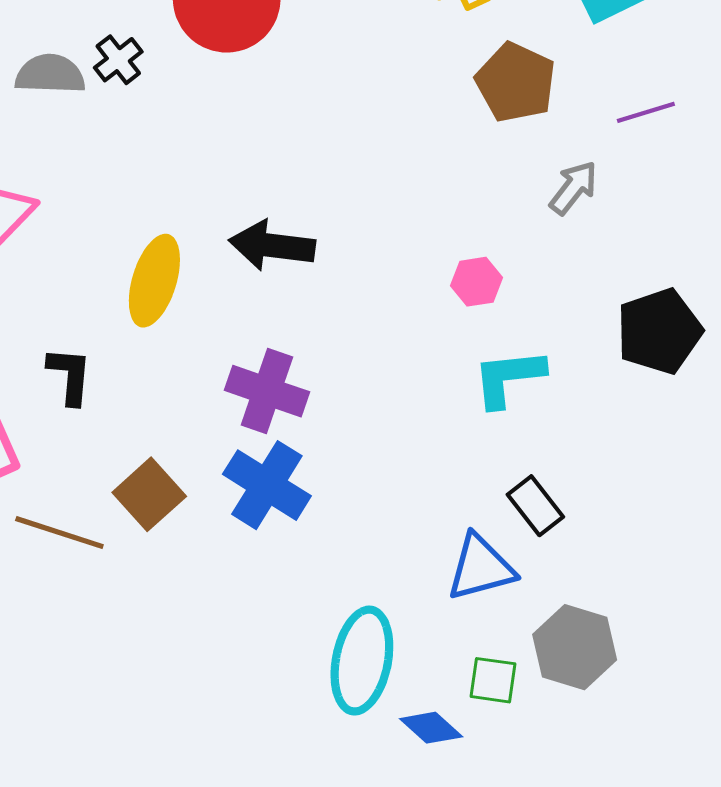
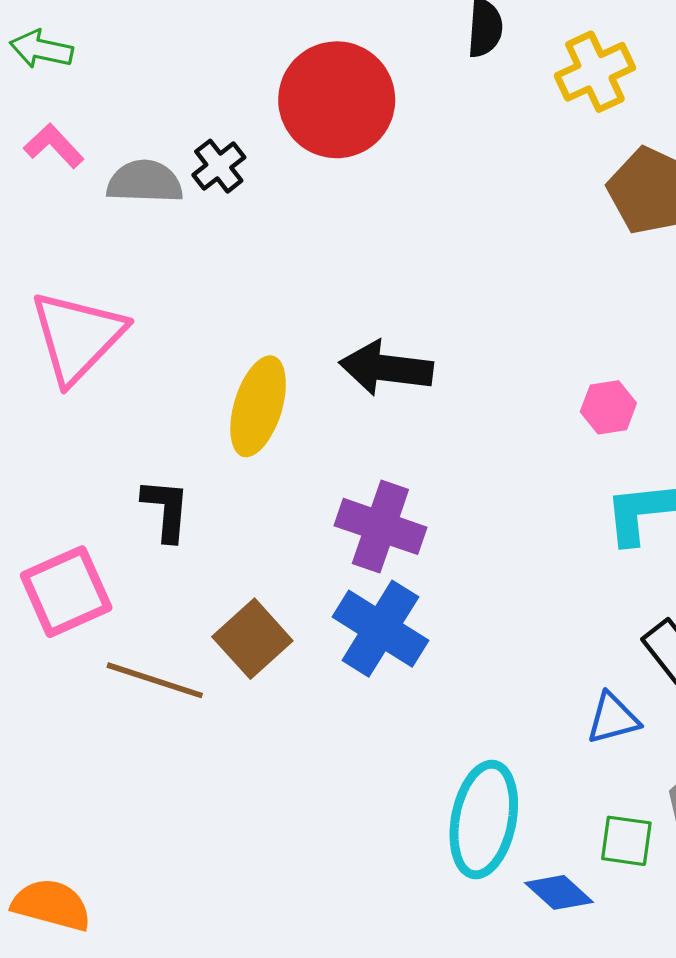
blue triangle: (481, 568) -> (613, 718), size x0.7

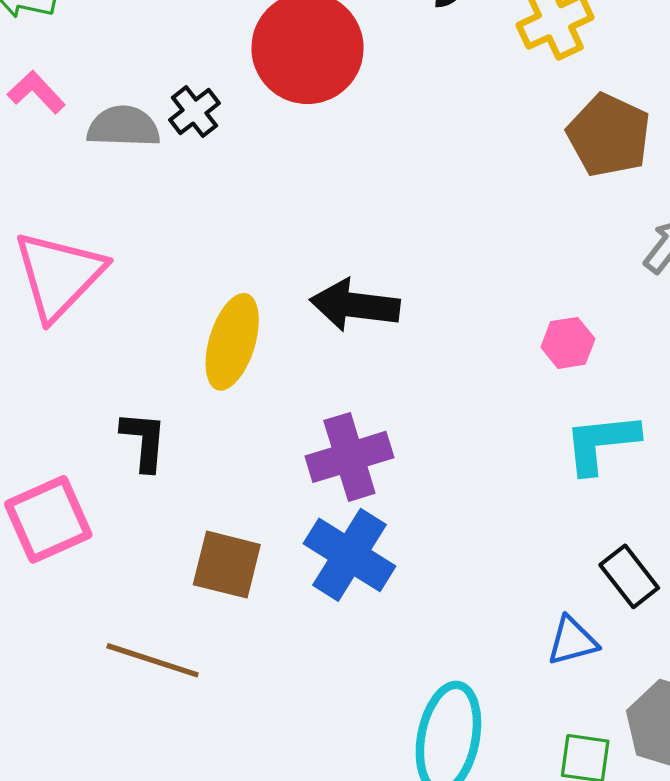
purple cross: (380, 526) -> (349, 457), turned -36
brown square: (252, 639) -> (227, 565), turned -34
brown line: (155, 680) -> (153, 660), moved

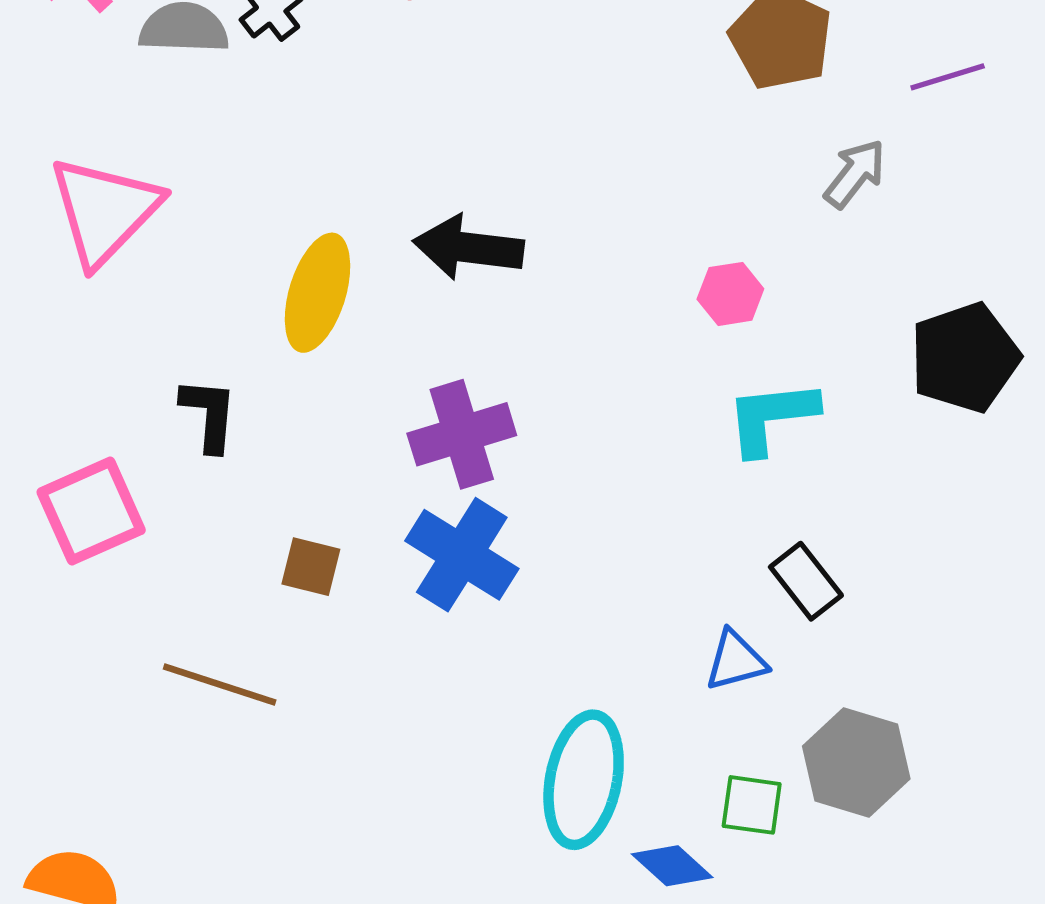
brown square: (227, 565) -> (311, 567), size x0.7

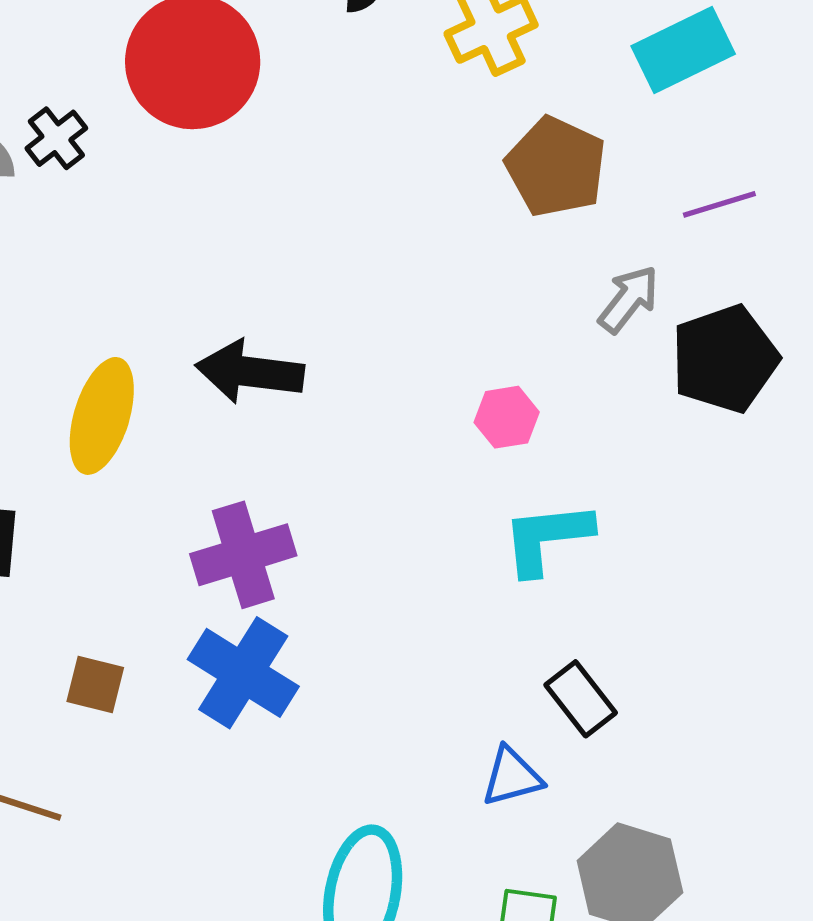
black pentagon: (965, 358) -> (725, 359), moved

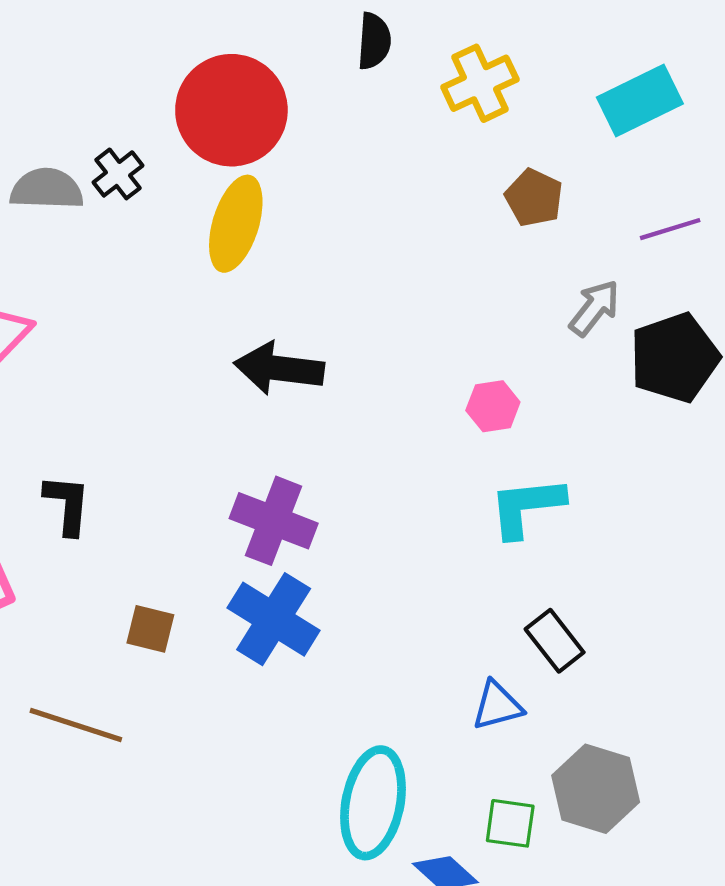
brown pentagon: (556, 167) -> (534, 198), size x0.7
yellow ellipse: (102, 416) -> (236, 224), moved
purple cross: (243, 555) -> (274, 521), turned 38

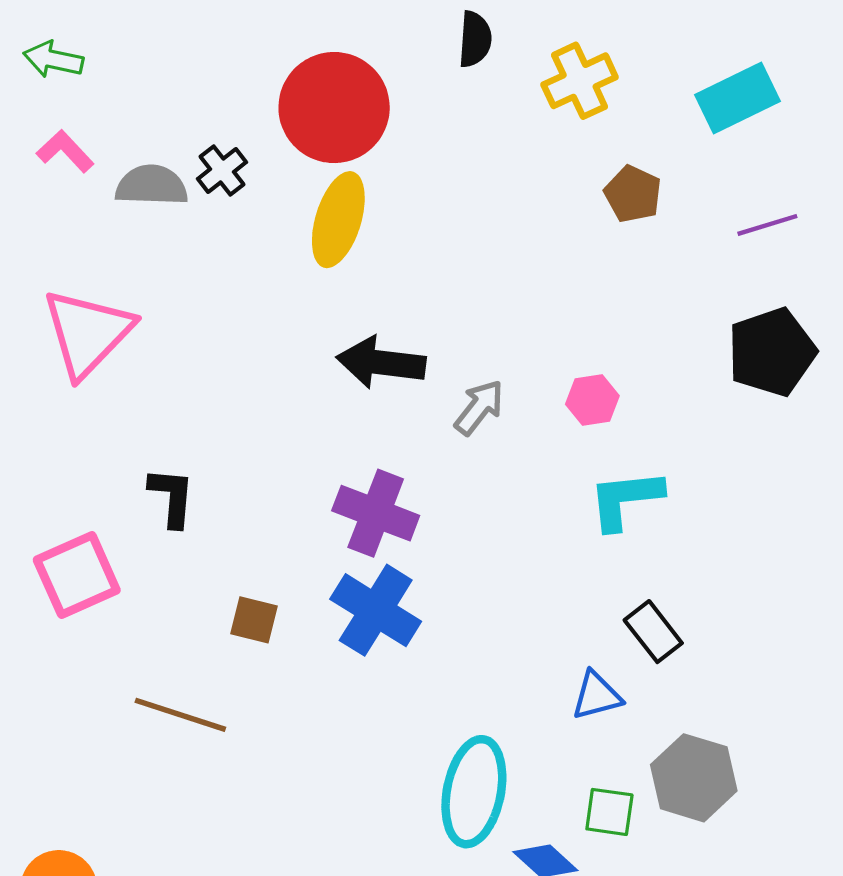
gray arrow: (595, 308) -> (479, 407), moved

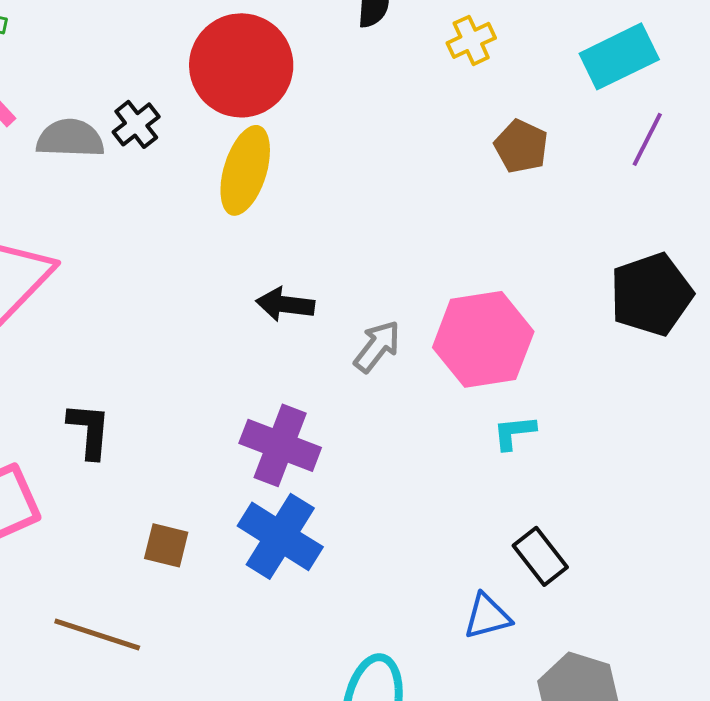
yellow cross: (580, 81) -> (471, 40), size x0.7
purple line: (767, 225) -> (647, 139), moved, turned -46
black arrow: (381, 363) -> (285, 304), size x0.7
pink hexagon: (592, 400) -> (483, 339), size x2.0
cyan L-shape: (625, 499) -> (514, 432), size x0.6

